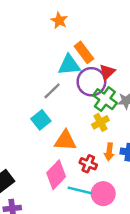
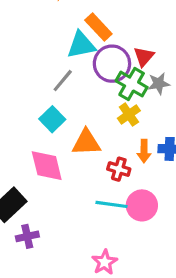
red triangle: (107, 72) -> (144, 57), moved
pink diamond: (56, 175) -> (47, 166), moved, turned -52

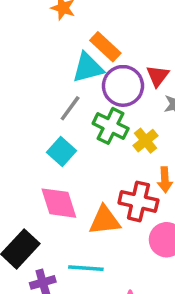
green cross: (132, 84) -> (111, 126), moved
orange triangle: (86, 143) -> (105, 220), moved
red cross: (119, 169) -> (138, 201), size x1.5
cyan line: (111, 204) -> (86, 268), moved

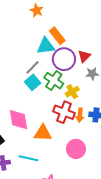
cyan square: (61, 152) -> (33, 82), moved
red cross: (138, 201) -> (64, 112), moved

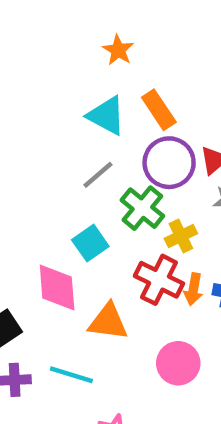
cyan triangle: (46, 46) -> (106, 116), moved, turned 30
cyan square: (33, 82) -> (90, 243), moved

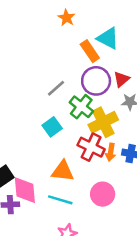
cyan triangle: (106, 116) -> (108, 38), moved
yellow cross: (181, 236) -> (103, 122), size x1.6
pink diamond: (57, 288) -> (25, 190), moved
cyan line: (71, 375) -> (60, 200), moved

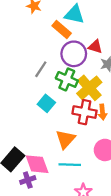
red triangle: (121, 79) -> (95, 47), turned -48
orange triangle: (63, 171) -> (65, 139), turned -40

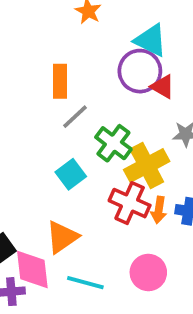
orange rectangle: (62, 29) -> (60, 81), moved, turned 36
red triangle: (95, 47) -> (163, 87), moved
purple circle: (74, 54) -> (140, 71), moved
orange triangle: (65, 139) -> (62, 237), moved

